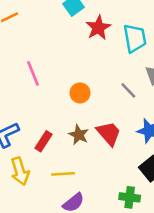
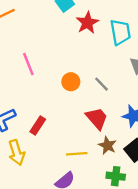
gray line: (128, 90) -> (102, 84), moved
brown star: (79, 135) -> (107, 145), moved
yellow line: (63, 174) -> (77, 154), moved

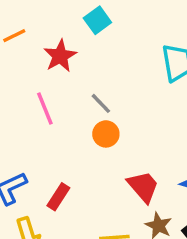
red star: (87, 23) -> (60, 56), moved
gray line: (102, 84) -> (101, 103), moved

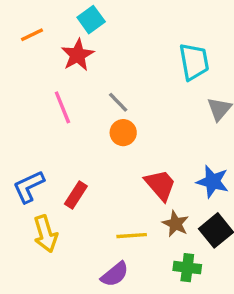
cyan square: (97, 20) -> (91, 20), moved

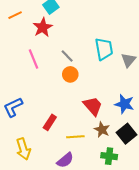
cyan trapezoid: (194, 62) -> (104, 49), moved
red rectangle: (76, 195) -> (50, 122), moved
yellow arrow: (46, 234) -> (23, 149), moved

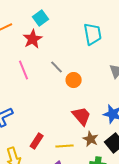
cyan trapezoid: (104, 49) -> (93, 34), moved
orange circle: (70, 74) -> (74, 80), moved
red rectangle: (50, 122) -> (37, 141), moved

